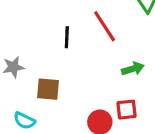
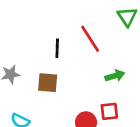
brown square: (48, 89) -> (48, 83), moved

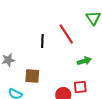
brown square: (48, 83) -> (32, 76), moved

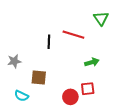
red line: (66, 34) -> (73, 35), turned -40

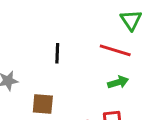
red line: (73, 35) -> (115, 50), moved

